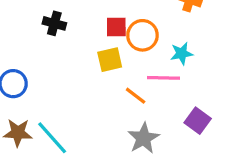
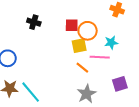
yellow square: (110, 60) -> (79, 46), moved
purple square: (198, 121) -> (120, 84), turned 35

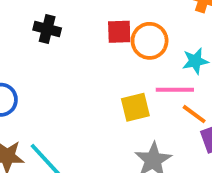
yellow square: (79, 46) -> (135, 107), moved
orange line: (82, 68) -> (194, 114), moved

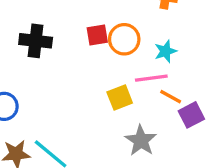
black cross: (47, 29) -> (36, 41), size x1.4

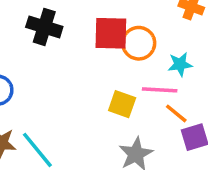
red square: (97, 35) -> (111, 33), size x1.5
yellow square: (120, 98) -> (122, 104), turned 30

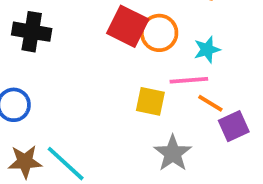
black cross: (44, 27) -> (32, 32), moved
red square: (111, 33) -> (128, 26), turned 33

